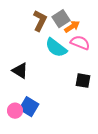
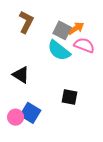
gray square: (61, 19) -> (62, 30), moved, turned -30
brown L-shape: (40, 21) -> (26, 22), moved
black square: (83, 81) -> (69, 97), moved

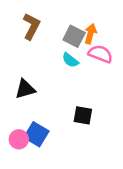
orange arrow: (76, 28) -> (90, 34), turned -42
cyan semicircle: (59, 51) -> (70, 60), size x0.6
black triangle: (21, 75) -> (25, 89), turned -48

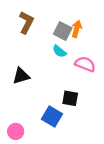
pink semicircle: (100, 54) -> (85, 64), moved
blue square: (36, 134) -> (52, 116), moved
pink circle: (19, 139) -> (16, 131), moved

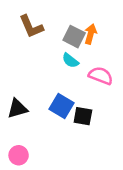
brown L-shape: (26, 22) -> (31, 26), turned 130
black triangle: (21, 76) -> (17, 109), moved
blue square: (52, 116) -> (62, 106), moved

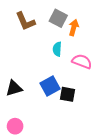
gray square: (74, 37) -> (58, 18), moved
cyan semicircle: (70, 61) -> (57, 49), turned 56
blue square: (62, 106) -> (50, 86), turned 30

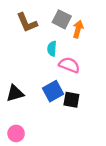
cyan semicircle: (57, 49) -> (52, 49), moved
pink semicircle: (82, 61) -> (69, 65), moved

